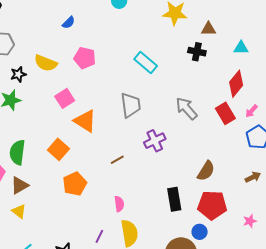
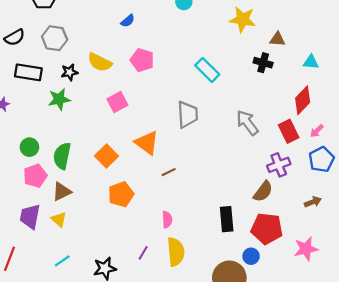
orange triangle: (85, 121) -> (147, 143), moved
purple cross: (155, 141) -> (279, 165), moved
pink star: (250, 221) -> (306, 249), size x1.6

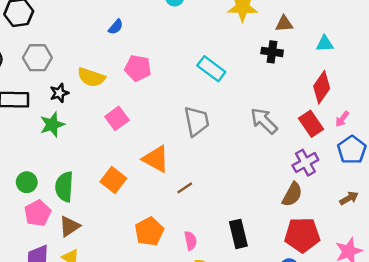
orange pentagon: (121, 194) -> (149, 231), moved
black rectangle: (227, 219) -> (238, 234), moved

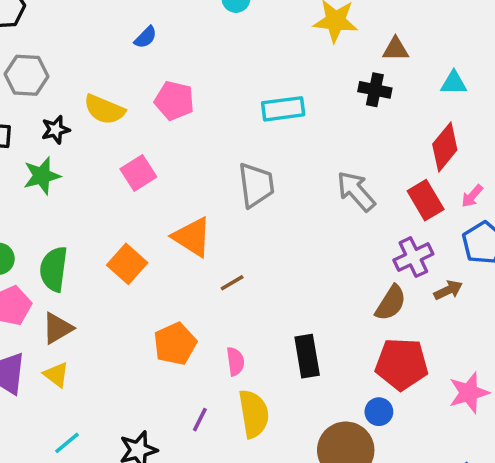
cyan rectangle: (211, 69) -> (283, 109), turned -48
brown arrow: (349, 198) -> (448, 290), moved

